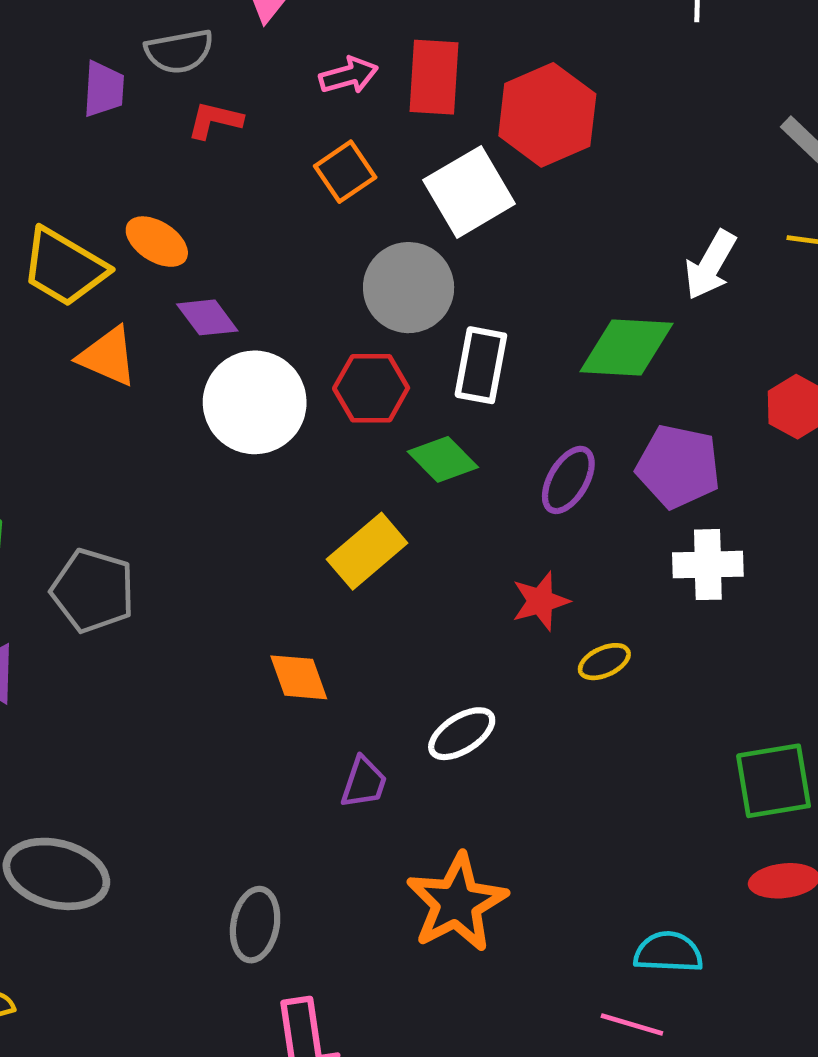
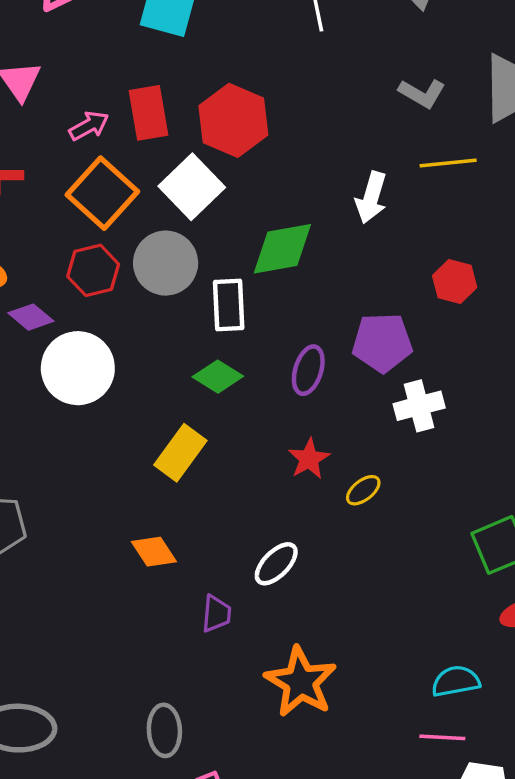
orange square: (345, 172) -> (102, 193), size x1.6
green diamond: (626, 348) -> (282, 249), moved
red hexagon: (371, 388) -> (93, 270), moved

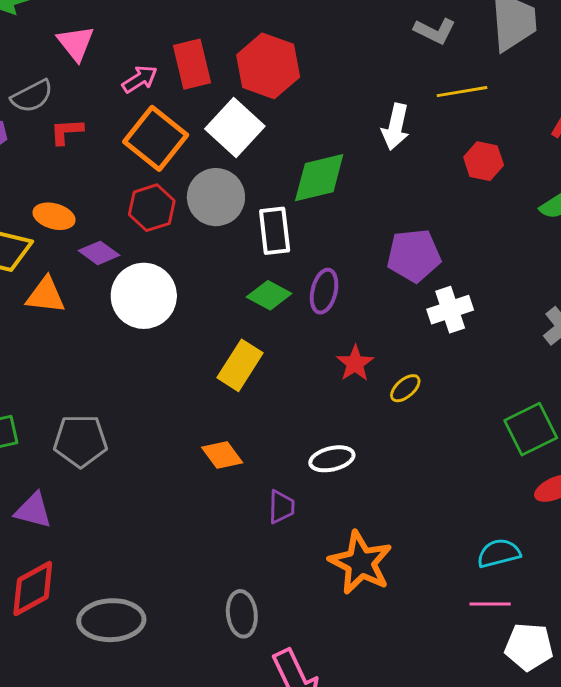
red hexagon: (455, 281) -> (484, 161), moved
purple ellipse: (308, 370) -> (324, 291), moved
white ellipse: (276, 564) -> (332, 459), turned 36

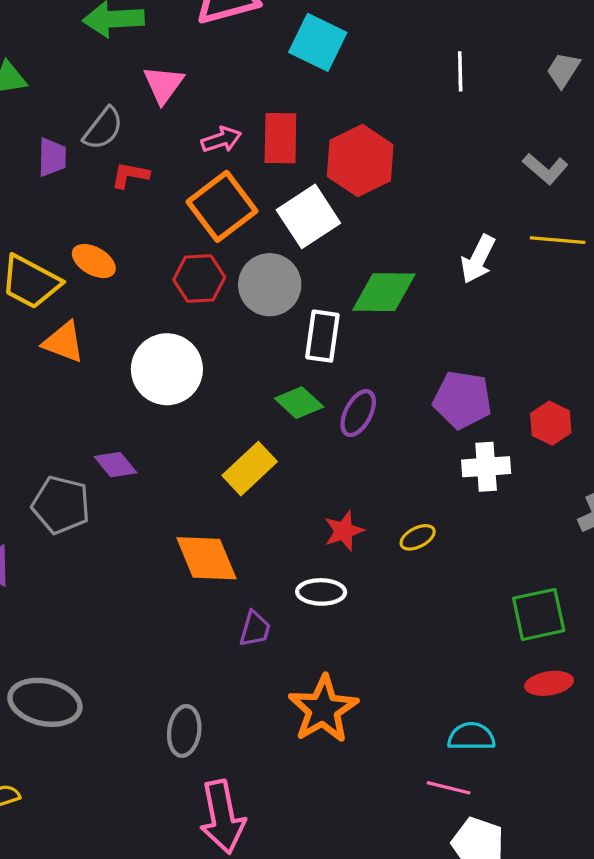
gray semicircle: (32, 96) -> (103, 129), turned -39
red hexagon: (484, 161) -> (551, 423), moved
purple diamond: (99, 253) -> (115, 465), moved
red star: (355, 363) -> (344, 531), moved
orange diamond: (222, 455) -> (206, 558), size x1.5

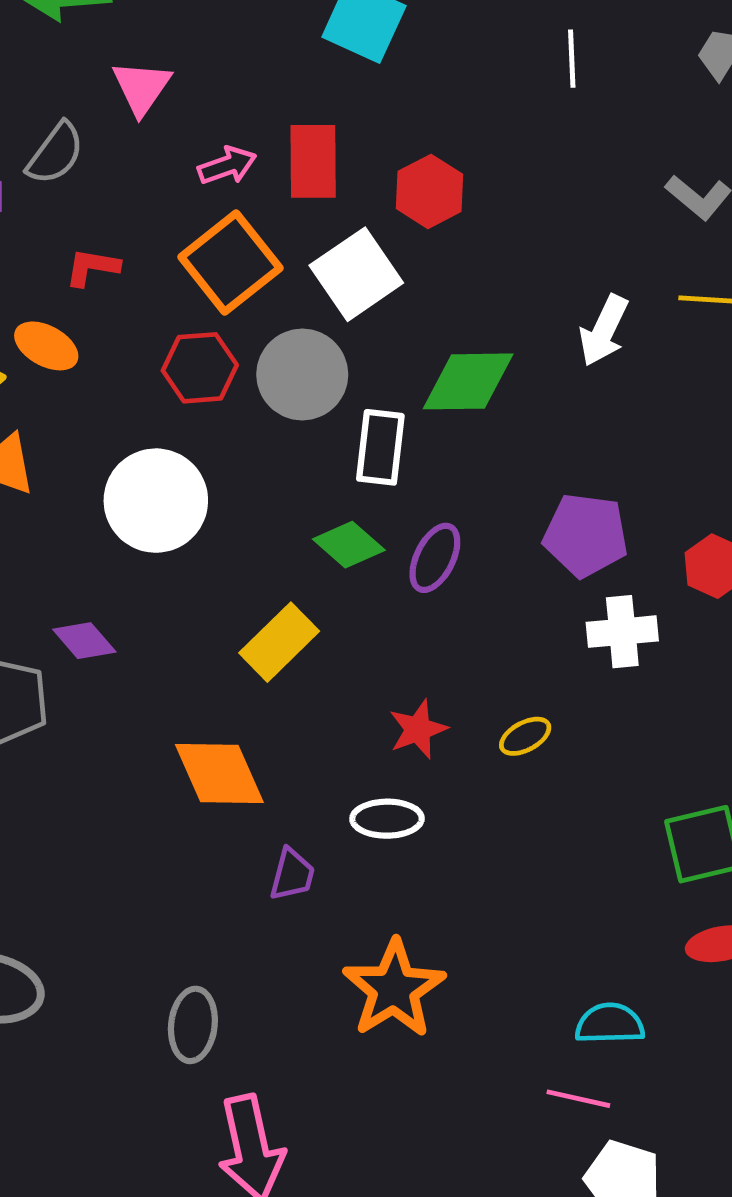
red hexagon: (360, 161) -> (430, 191), size x0.7
red L-shape: (130, 175) -> (92, 267), moved

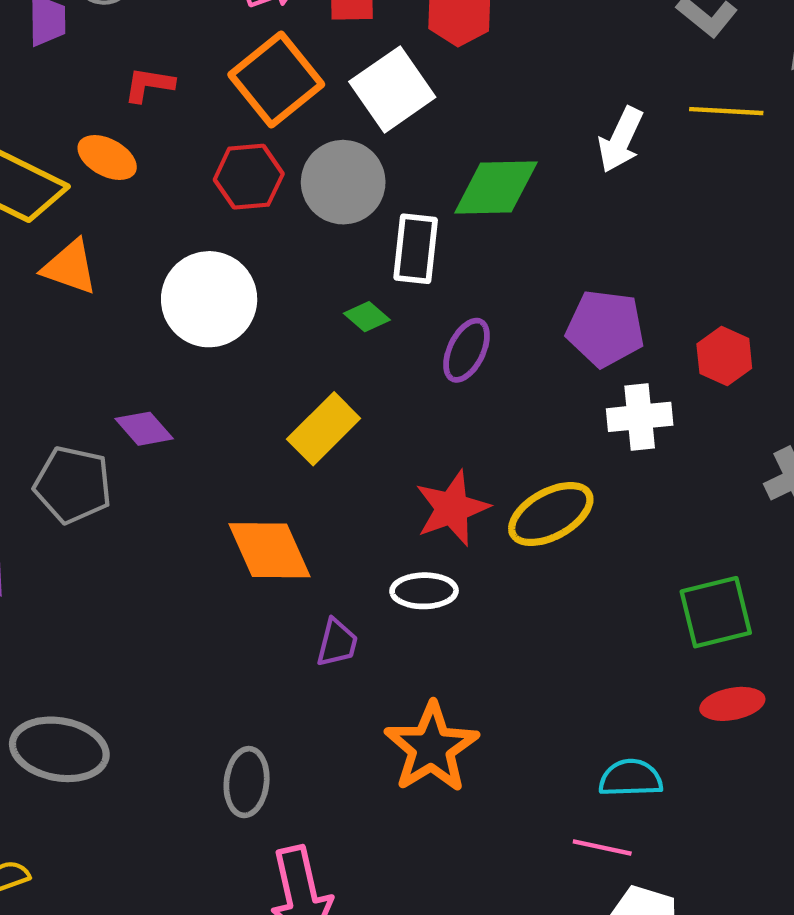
green diamond: (349, 545) -> (367, 317), moved, size x0.7
red star: (418, 729) -> (452, 508), size x1.4
yellow ellipse: (525, 736) -> (551, 514), size x1.8

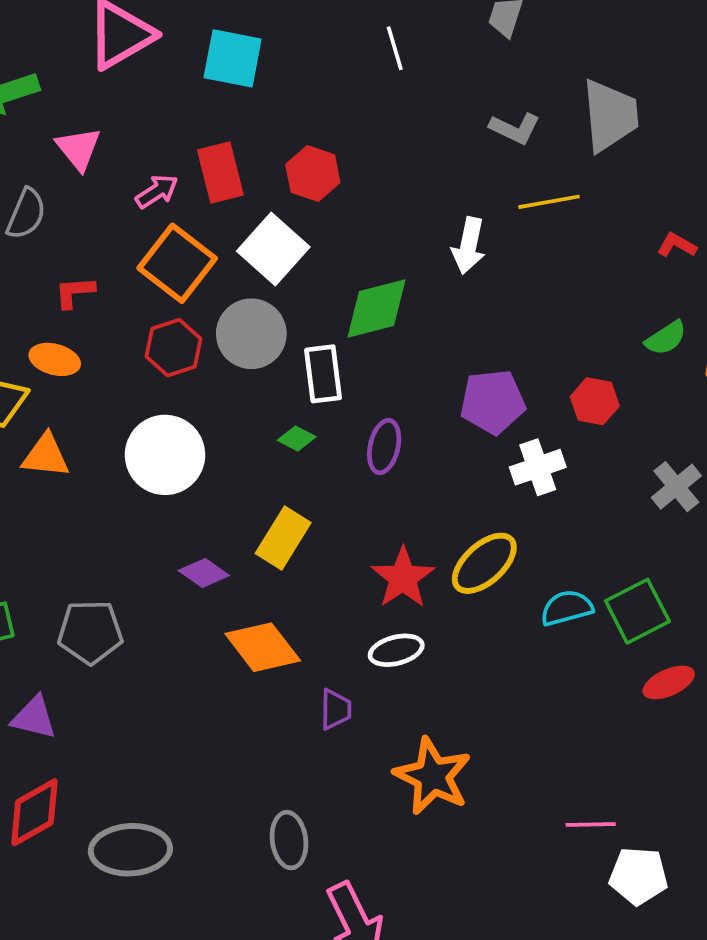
purple diamond: (144, 429) -> (204, 573), moved
cyan semicircle: (631, 778) -> (567, 608), moved

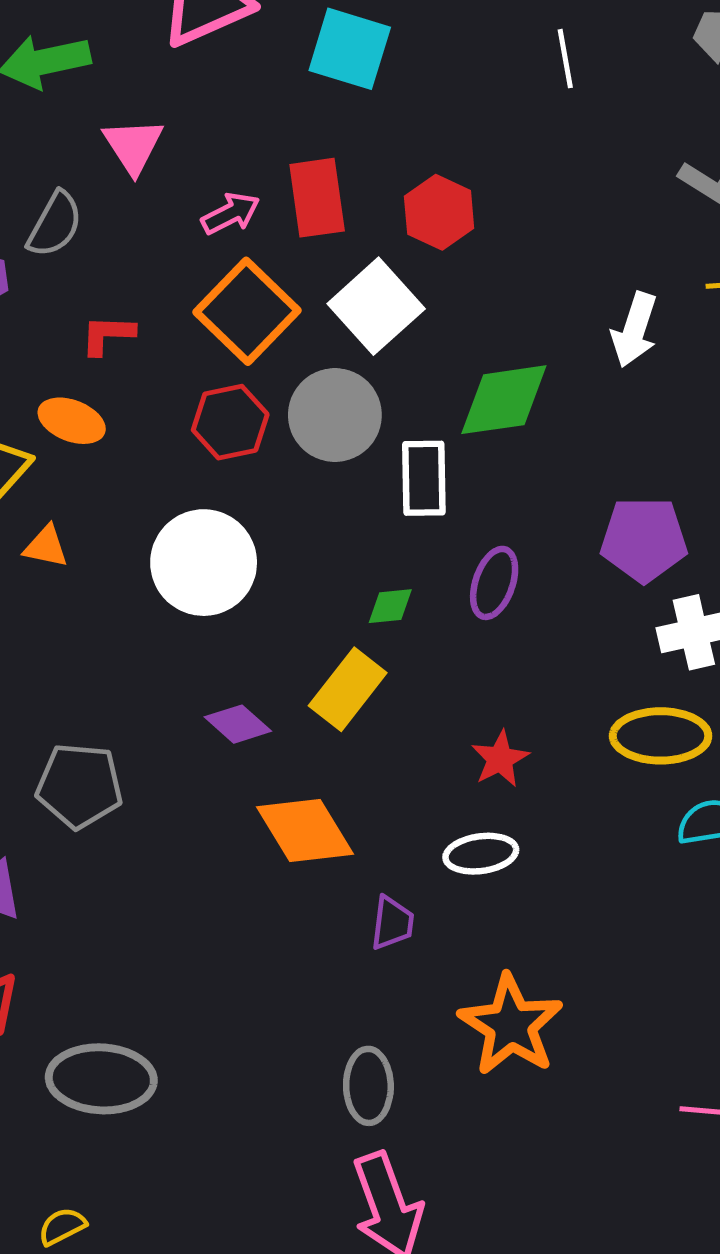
green diamond: (297, 439) -> (390, 606), moved, turned -39
orange triangle: (46, 456) -> (46, 547), size x0.7
yellow ellipse: (484, 563) -> (661, 736), moved, turned 36
red star: (403, 578) -> (500, 759), size x0.7
gray ellipse: (289, 840) -> (368, 1086), moved

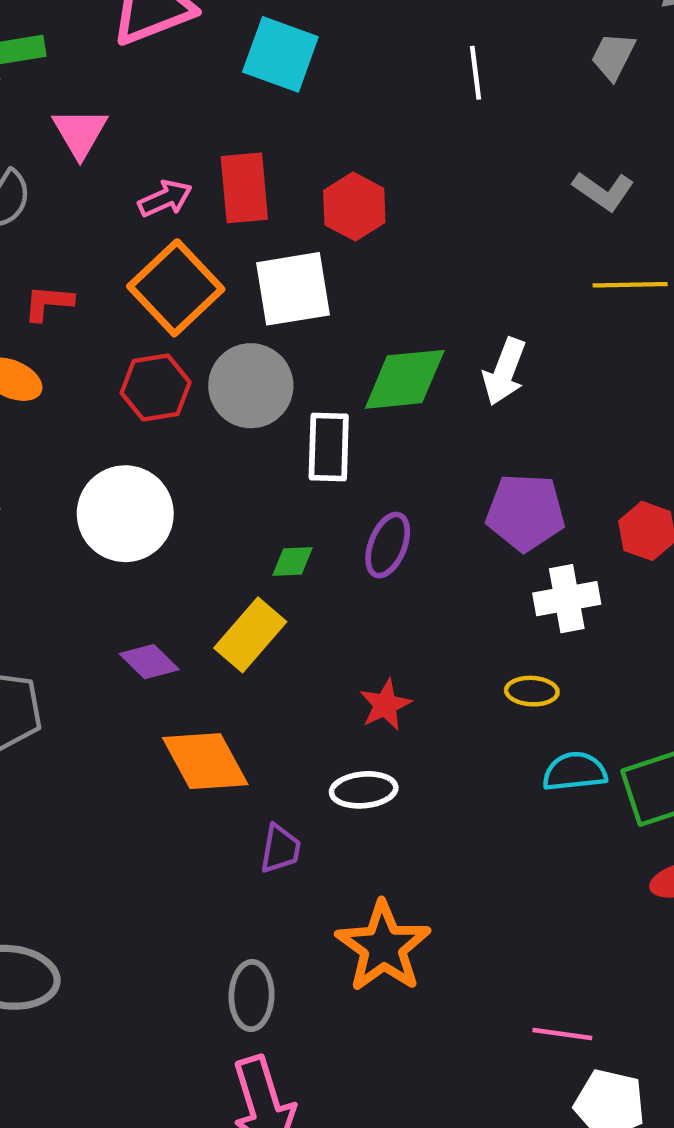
white square: (376, 306) -> (293, 289), turned 30
white arrow: (634, 330) -> (504, 372), moved
yellow ellipse: (661, 736) -> (532, 691), size x0.6

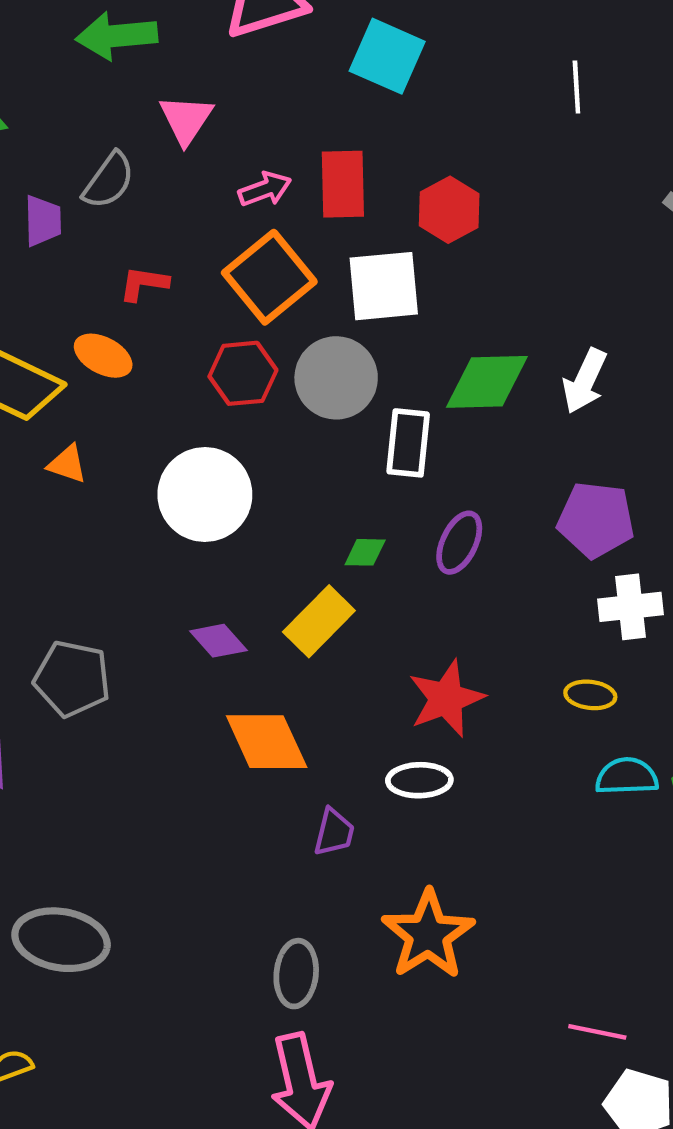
red star: (385, 705) -> (446, 699), size x1.5

